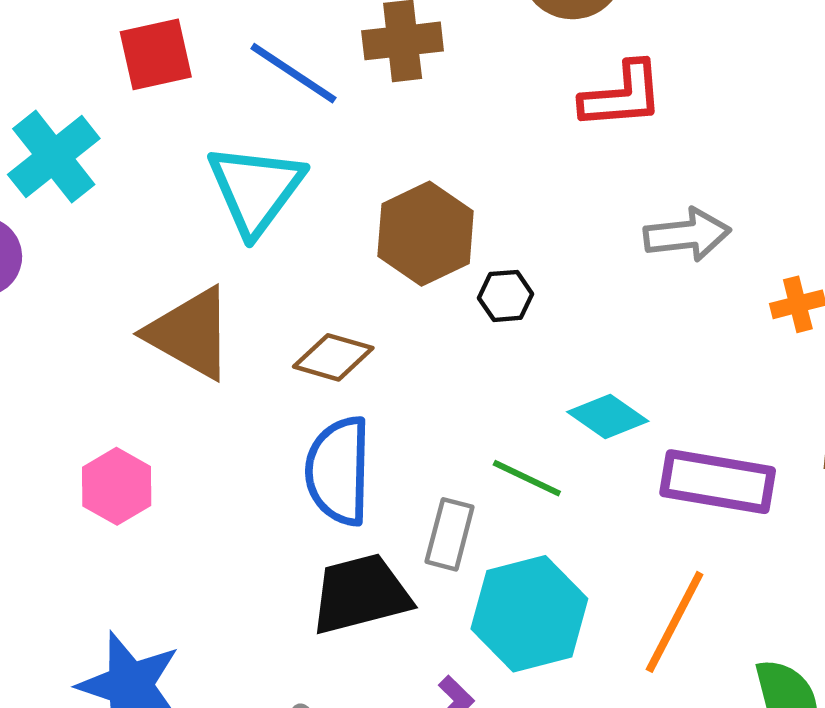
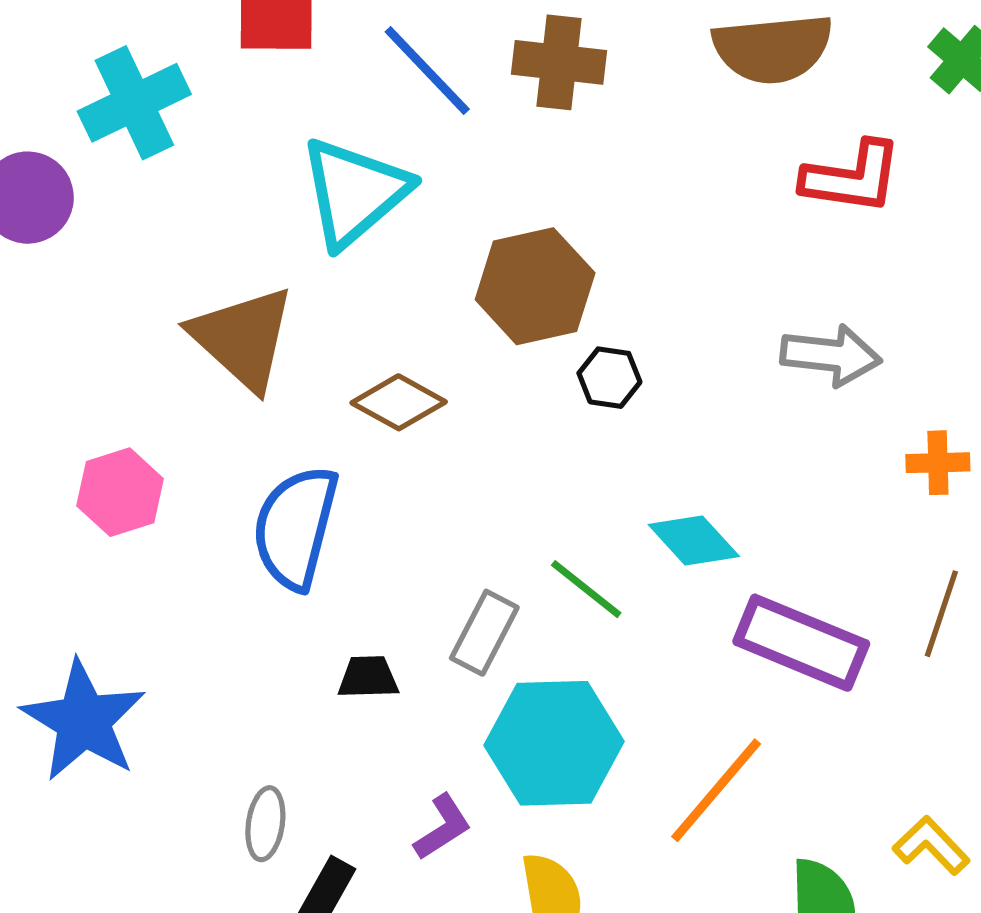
red L-shape: (622, 95) -> (852, 177), moved
blue semicircle: (338, 471) -> (295, 527), moved
black trapezoid: (361, 594) -> (368, 677), size x0.5

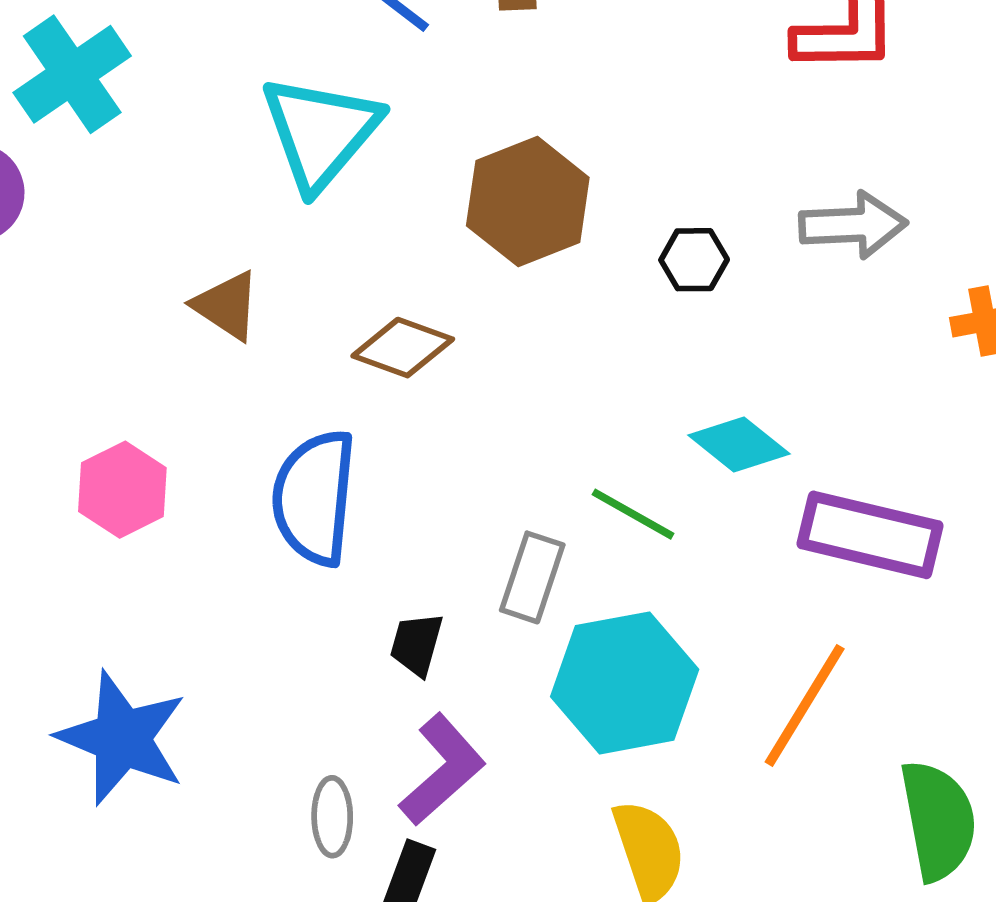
brown triangle: (243, 338) -> (227, 306), size x0.6
black hexagon: (609, 378) -> (694, 260), moved
black trapezoid: (368, 677) -> (417, 644), turned -64
purple L-shape: (443, 827) -> (442, 770), moved, size x1.5

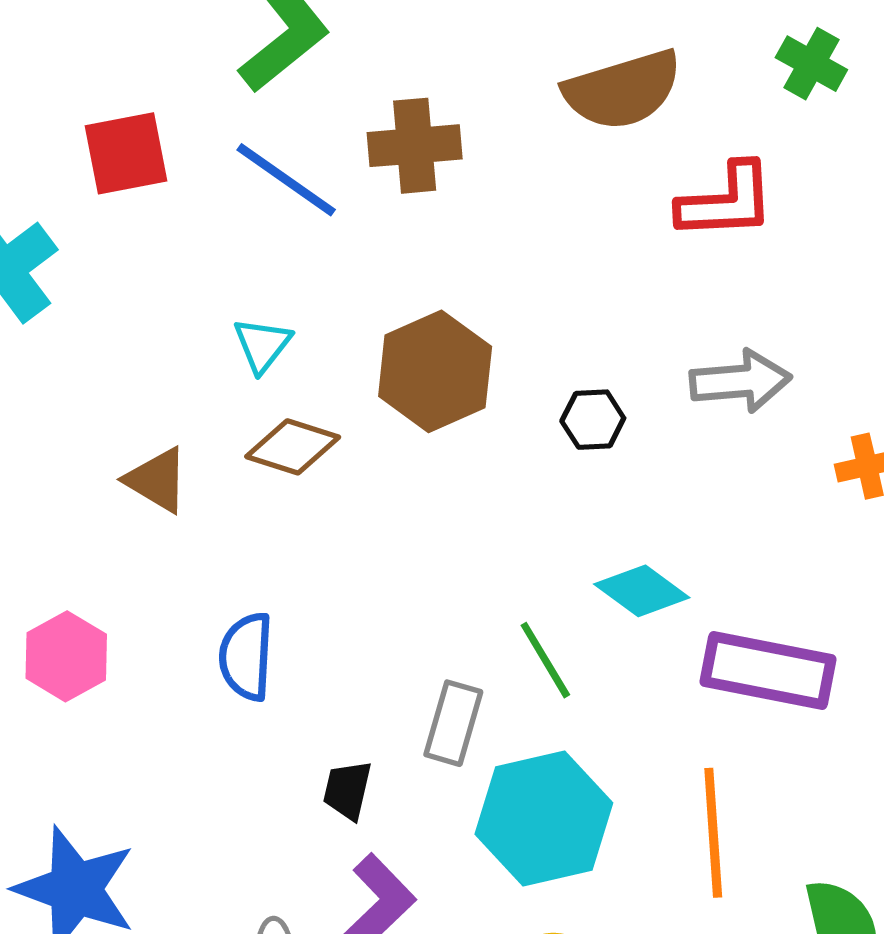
cyan triangle: (320, 132) -> (262, 345), moved, size x0.5
brown diamond: (403, 348) -> (293, 447), moved
blue semicircle: (314, 498) -> (246, 657), size x0.7
green line: (633, 514) -> (545, 660), turned 32
orange line: (805, 705) -> (713, 833), turned -33

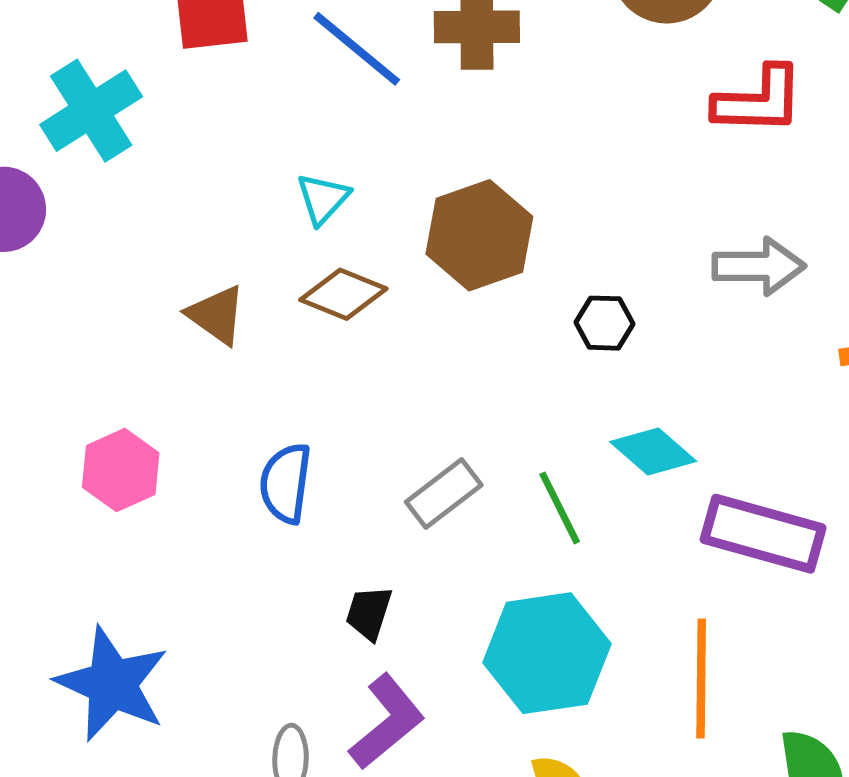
black hexagon: (593, 420) -> (604, 323), moved
gray rectangle: (453, 723) -> (444, 493), moved, turned 32

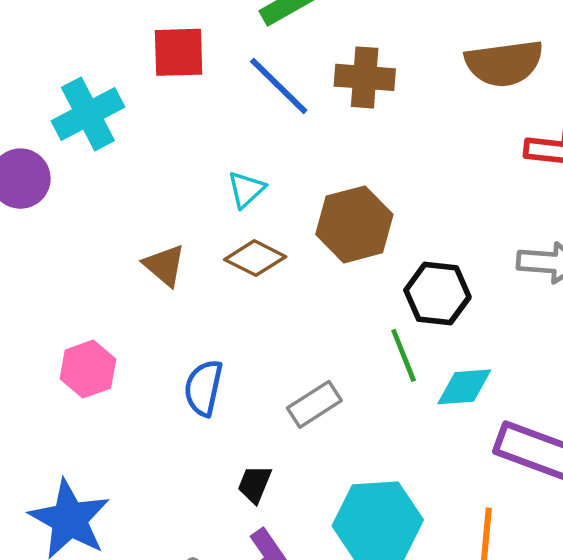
black hexagon: (604, 323) -> (437, 294), size x1.6
cyan diamond: (653, 452) -> (464, 387), turned -50
green line: (560, 508) -> (404, 355), moved

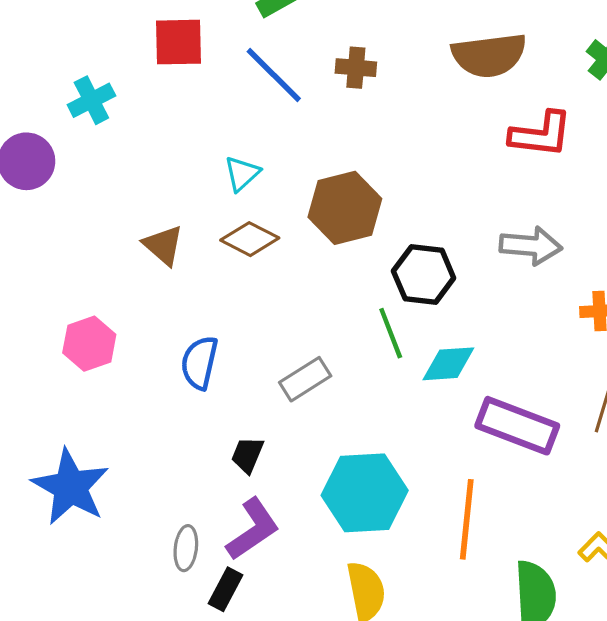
brown cross: (365, 77) -> (356, 68), size x0.7
cyan cross: (88, 114) -> (91, 100), size x0.7

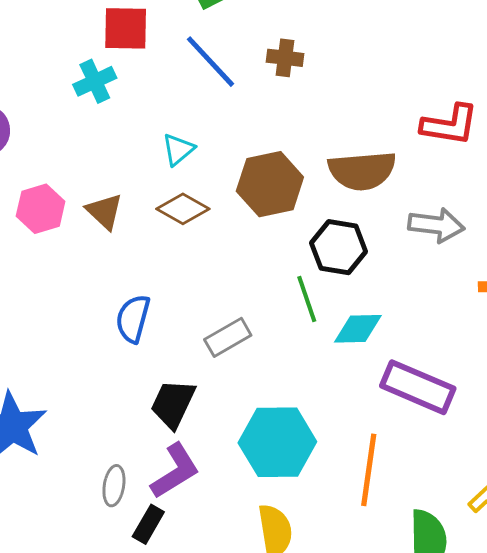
brown semicircle: (489, 55) -> (362, 171), moved
cyan cross: (91, 100) -> (95, 81), moved
pink hexagon: (89, 344) -> (41, 209), moved
black trapezoid: (247, 455) -> (173, 404), size x1.5

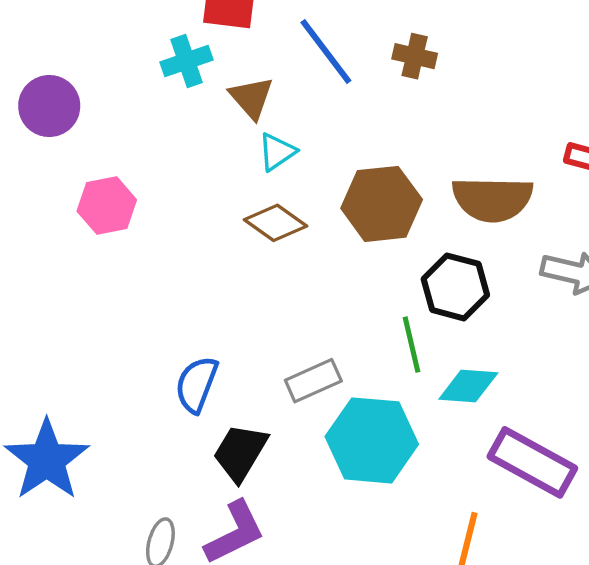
brown triangle: (105, 211) -> (251, 98), moved
blue semicircle: (133, 319) -> (197, 384), moved
cyan hexagon: (277, 442) -> (372, 440), moved

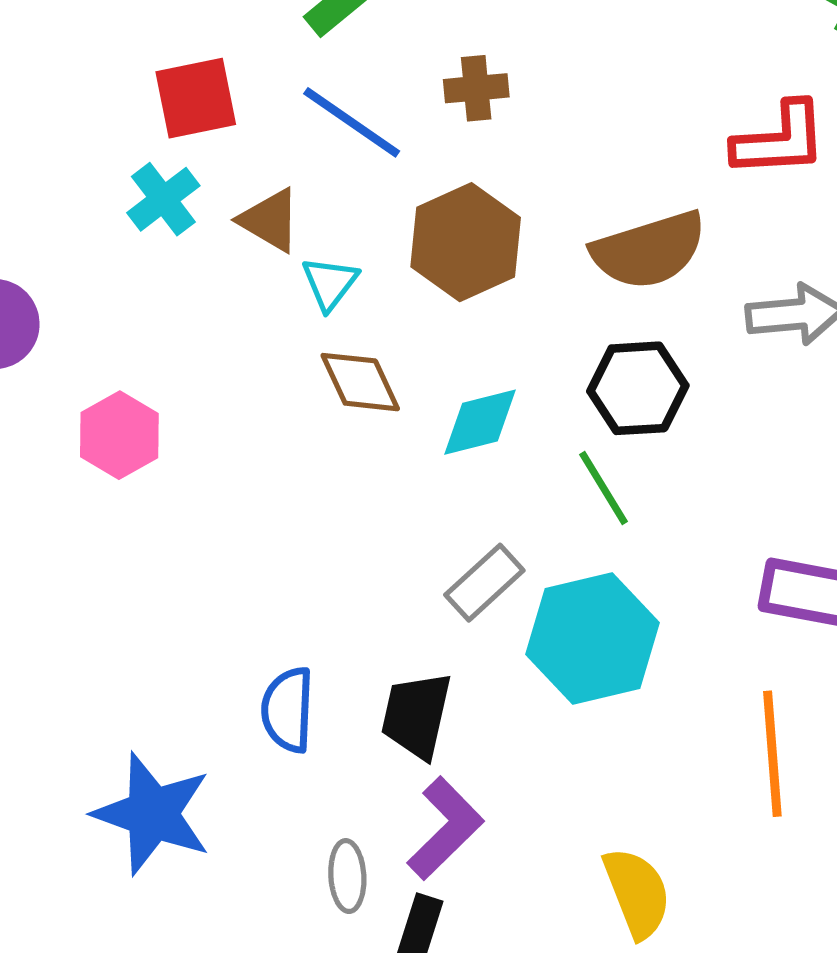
brown hexagon: (382, 204) -> (466, 242), moved
brown diamond: (275, 223) -> (360, 382), turned 48
blue semicircle: (197, 384) -> (288, 710), moved
cyan diamond: (468, 386) -> (480, 422), moved

